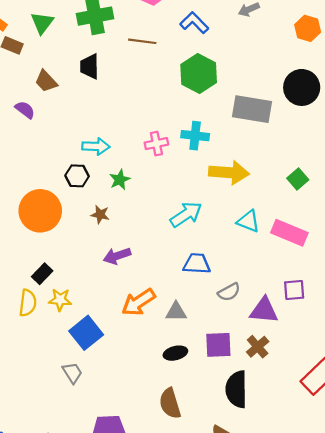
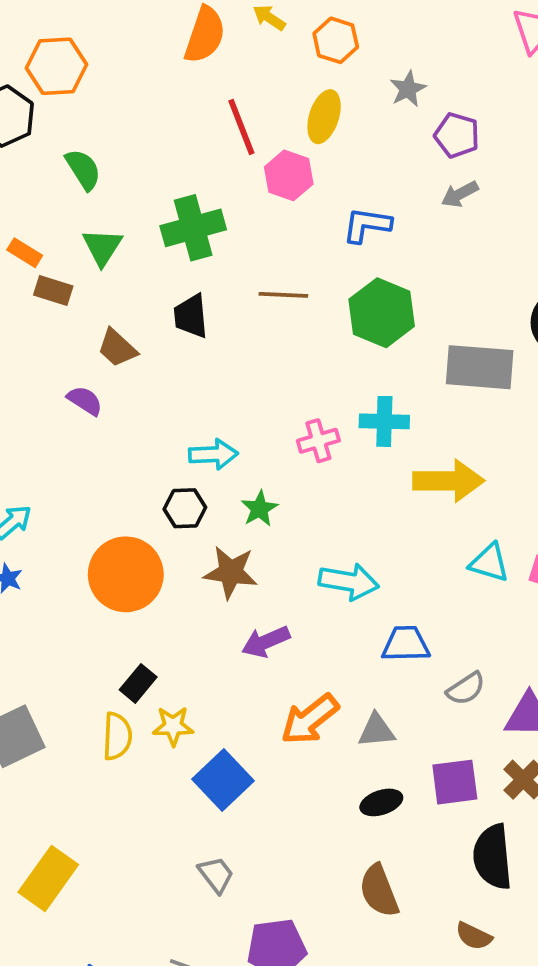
blue L-shape: (194, 23) -> (367, 225), turned -32
brown line: (142, 41) -> (283, 295), moved
cyan arrow: (186, 214) -> (349, 582), moved, turned 48
brown star: (100, 215) -> (231, 572), size x1.6
gray trapezoid: (72, 373) -> (216, 875), moved

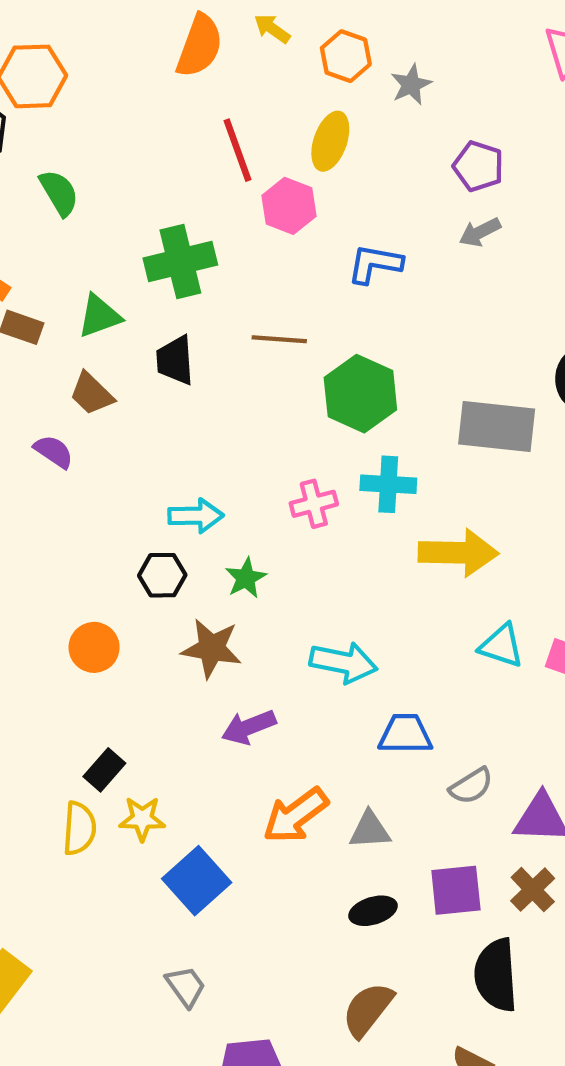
gray star: (408, 89) -> (411, 85), moved
green triangle: (102, 247) -> (99, 316), moved, turned 36
green hexagon: (382, 313) -> (360, 394), moved
orange circle: (126, 574) -> (94, 647), size x0.6
brown semicircle: (379, 891) -> (368, 1010), turned 58

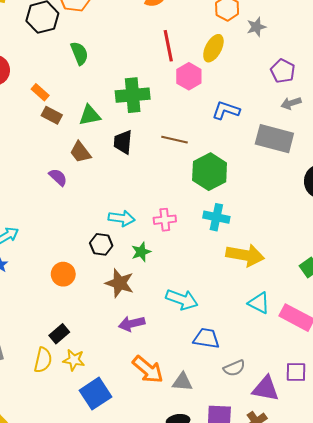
gray arrow: (480, 232) -> (291, 103), moved
gray rectangle: (497, 427) -> (274, 139), moved
pink cross: (314, 504) -> (165, 220), moved
orange arrow: (295, 815) -> (148, 369), turned -112

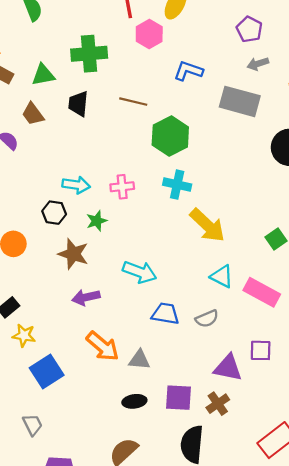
yellow arrow: (245, 255) -> (207, 225), turned 33
gray semicircle: (234, 368) -> (207, 319), moved

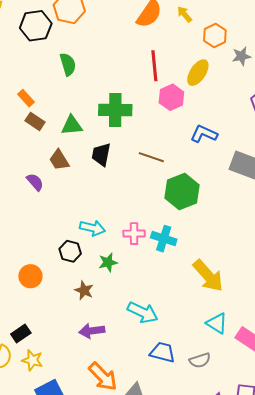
cyan cross: (177, 185) -> (164, 239), moved
brown star: (73, 254) -> (84, 290), size x0.7

